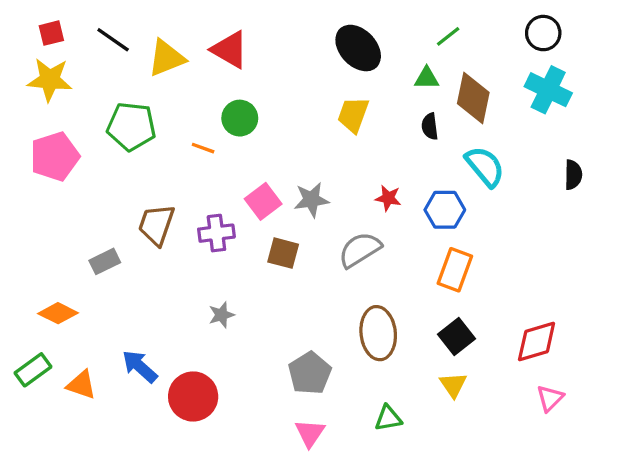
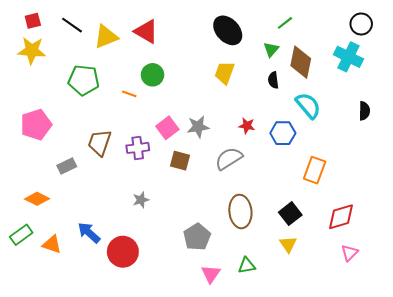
black circle: (543, 33) -> (361, 24), moved
green triangle: (427, 78) -> (271, 49), turned -49
pink pentagon: (55, 156) -> (36, 125), moved
orange rectangle: (455, 270) -> (315, 170), moved
pink triangle: (310, 433) -> (211, 274), moved

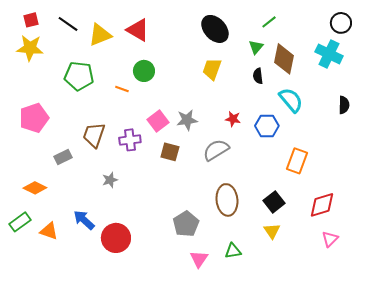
gray star: (141, 200) -> (110, 180), moved

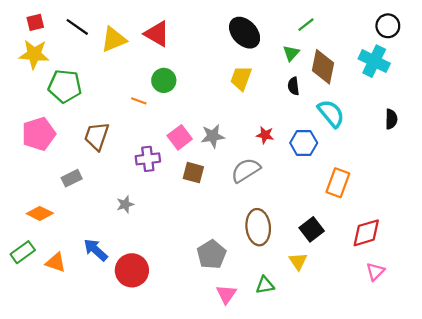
green pentagon: (79, 76) -> (65, 86), moved
brown trapezoid: (94, 135) -> (97, 136), moved
yellow triangle: (272, 231) -> (298, 261), moved

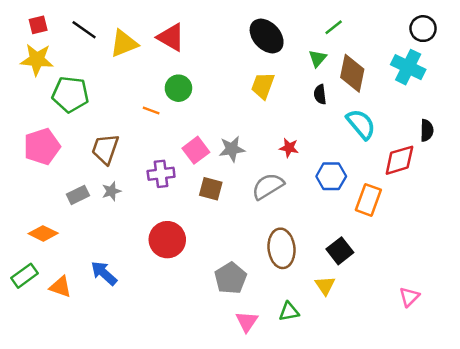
blue hexagon: (304, 143) -> (331, 176), moved
gray star: (125, 204) -> (111, 191), moved
red diamond: (366, 233) -> (399, 160), moved
red circle: (132, 270) -> (167, 240), moved

